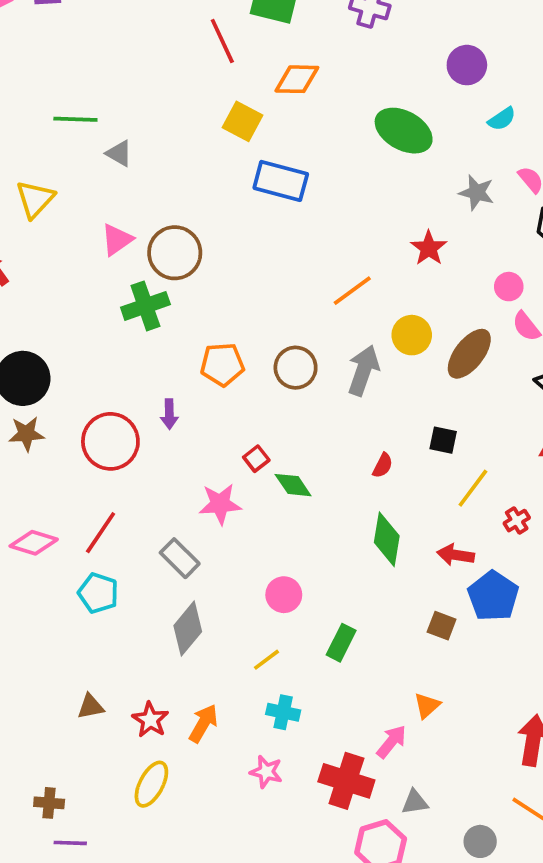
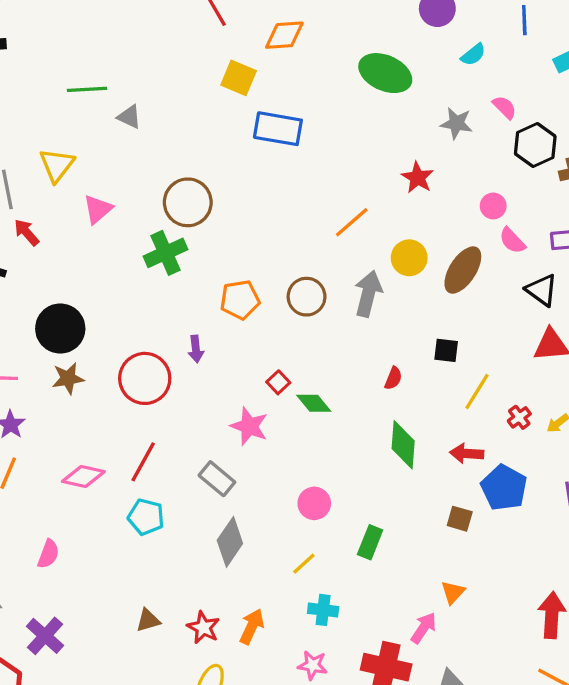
pink triangle: (117, 240) -> (98, 209), moved
pink star: (220, 504) -> (249, 426), turned 30

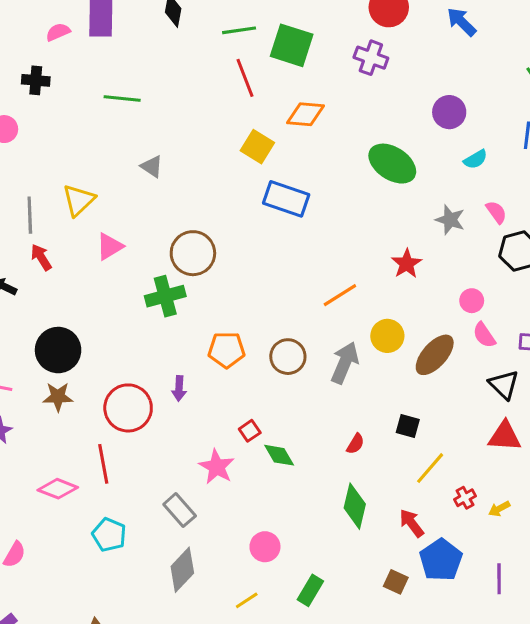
green line: (87, 89) -> (122, 98), moved
red arrow: (467, 453) -> (412, 523), turned 40
red line: (143, 462) -> (103, 464), moved, turned -48

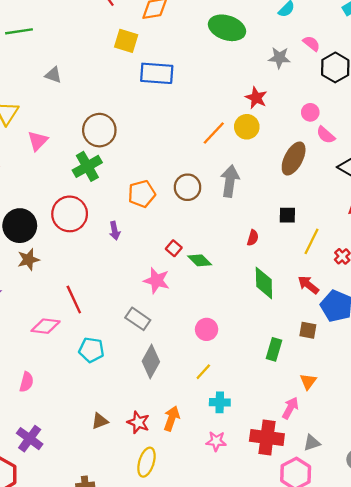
yellow circle: (387, 336) -> (247, 127), moved
red circle: (128, 408) -> (70, 214), moved
green rectangle: (310, 590) -> (274, 349), moved

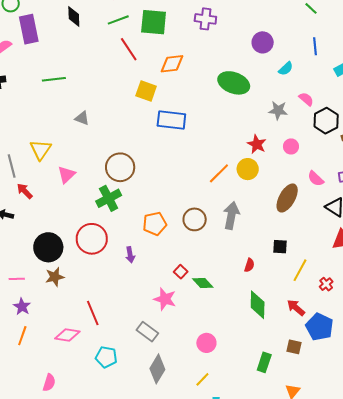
pink circle: (310, 112) -> (291, 146), moved

